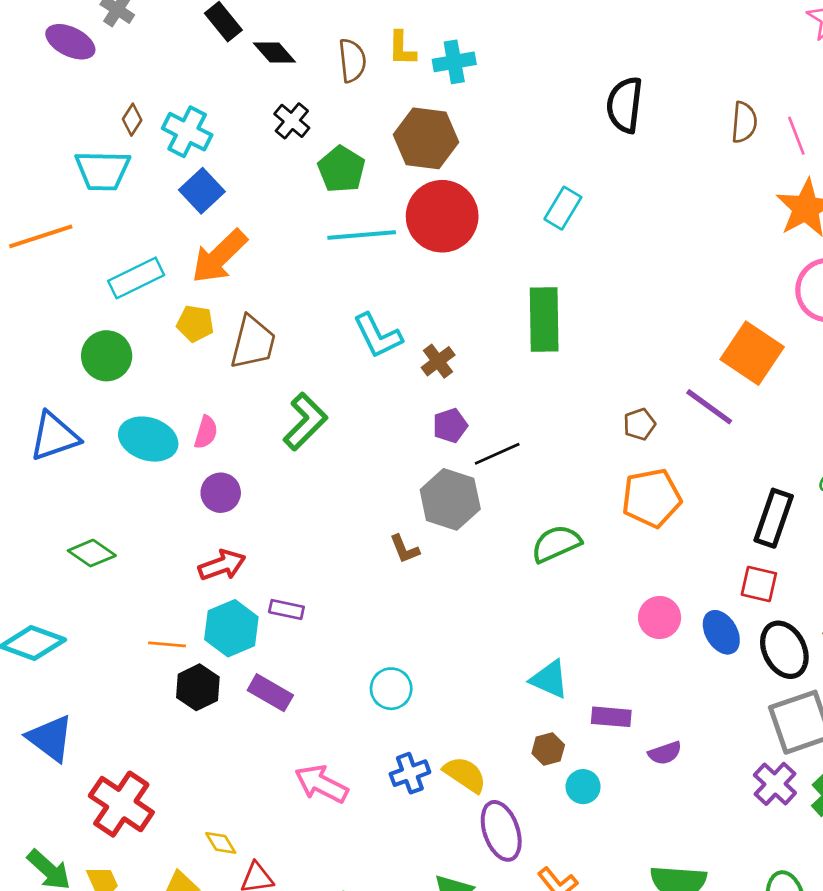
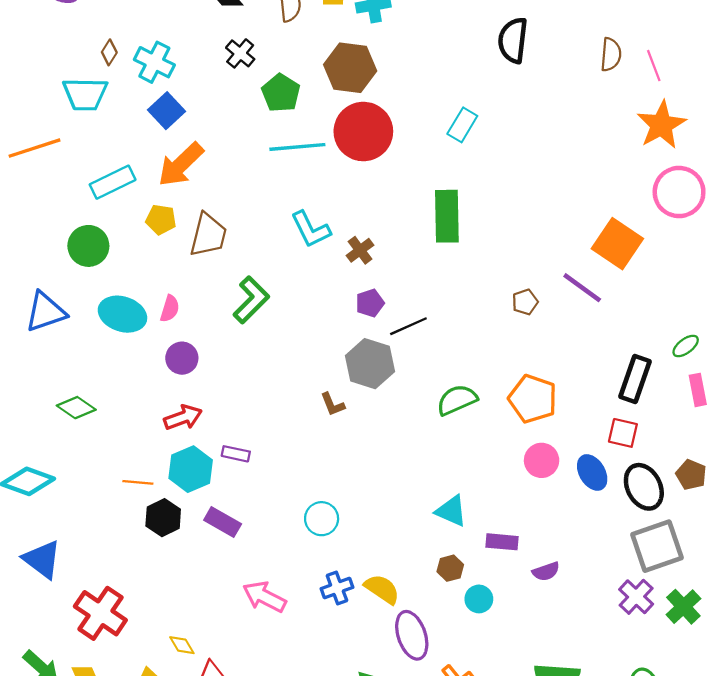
orange pentagon: (651, 498) -> (533, 399), moved, turned 30

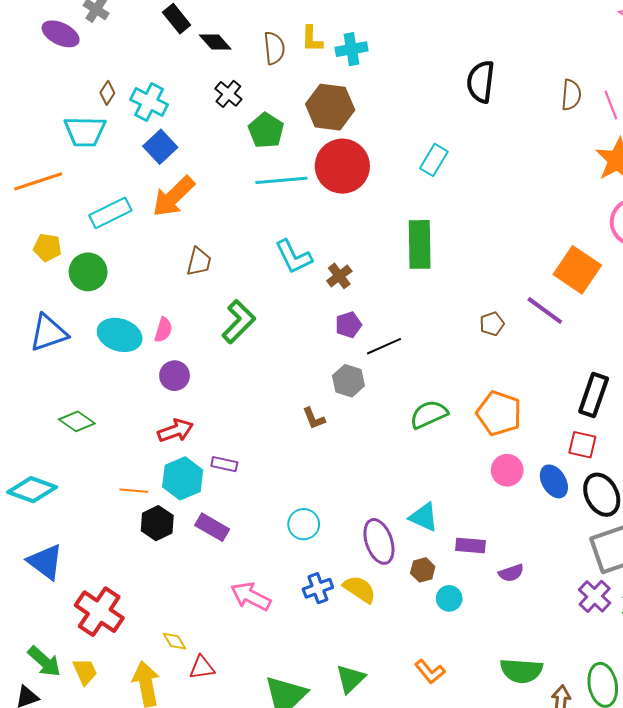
yellow pentagon: (161, 220) -> (47, 247), moved
brown trapezoid: (208, 235) -> (199, 262), size x0.7
gray hexagon: (370, 364) -> (348, 381), size x0.7
purple ellipse: (412, 635) -> (379, 541), moved

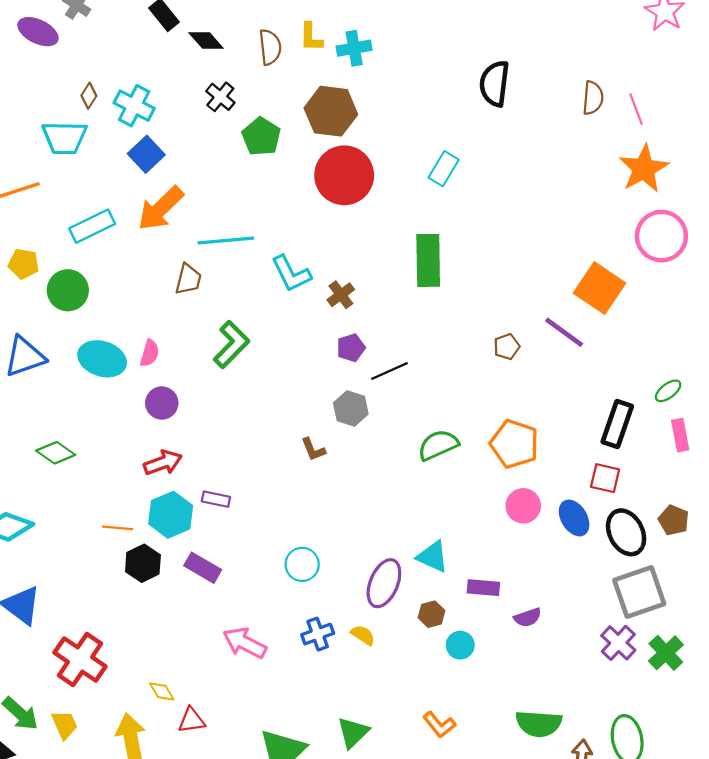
cyan line: (281, 180) -> (226, 241), moved
purple ellipse: (379, 541) -> (384, 583), turned 42
yellow semicircle: (360, 589) -> (363, 635), size x0.7

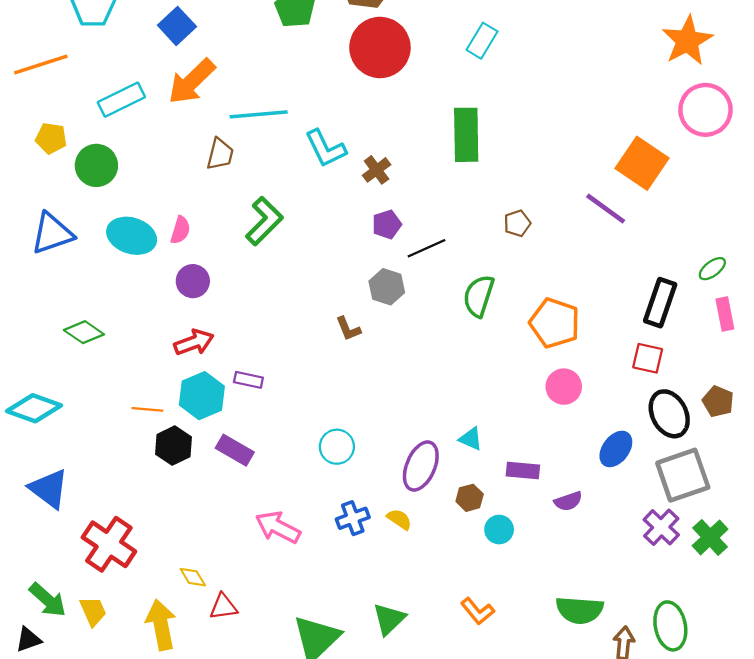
brown pentagon: (507, 347) -> (517, 223), moved
green semicircle: (438, 445) -> (479, 296), moved, turned -48
blue ellipse: (574, 518) -> (616, 449), moved, turned 68
cyan triangle: (433, 557) -> (471, 439), size x0.7

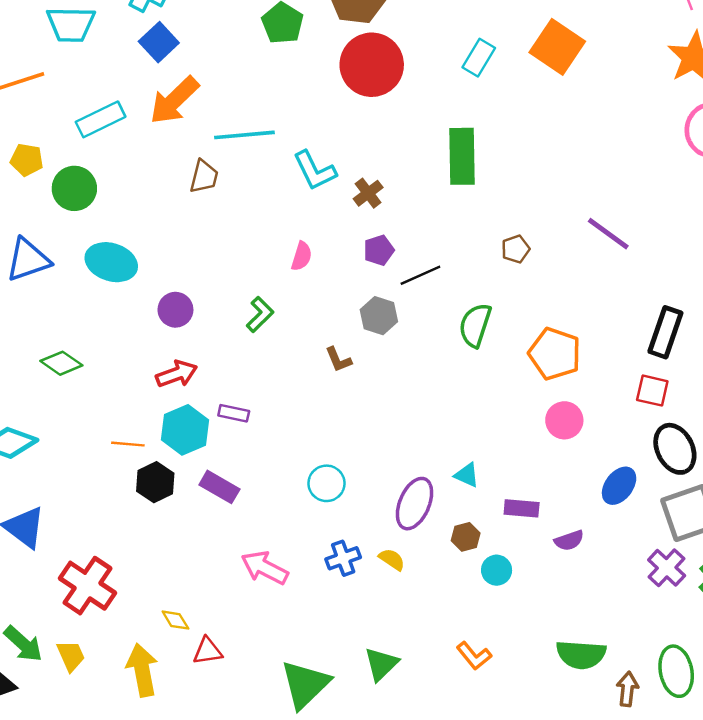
orange square: (642, 163) -> (557, 47), moved
green L-shape: (264, 221) -> (260, 314), moved, size x0.7
pink semicircle: (180, 230) -> (302, 256), moved

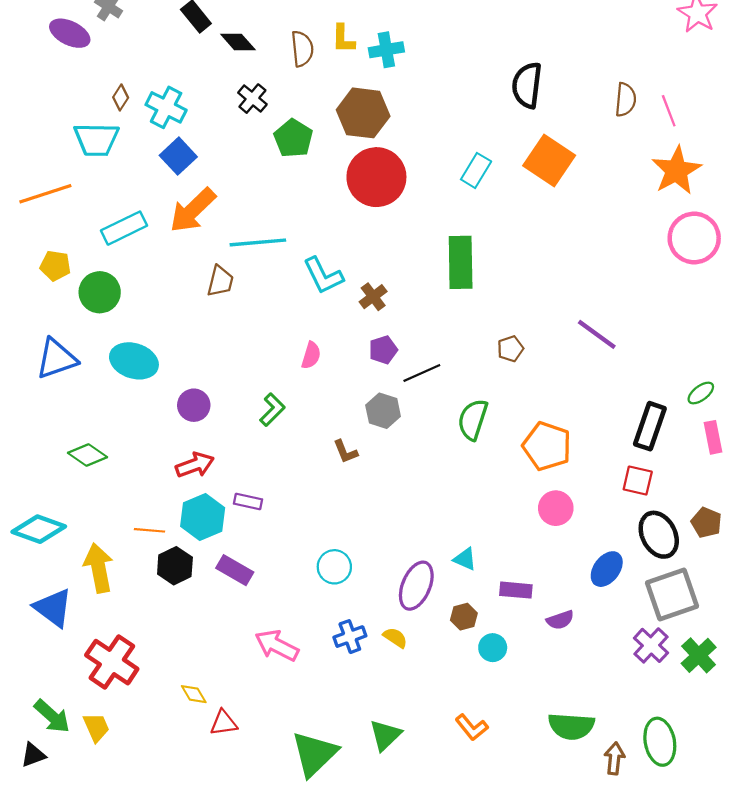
yellow arrow: (142, 670) -> (99, 568), moved

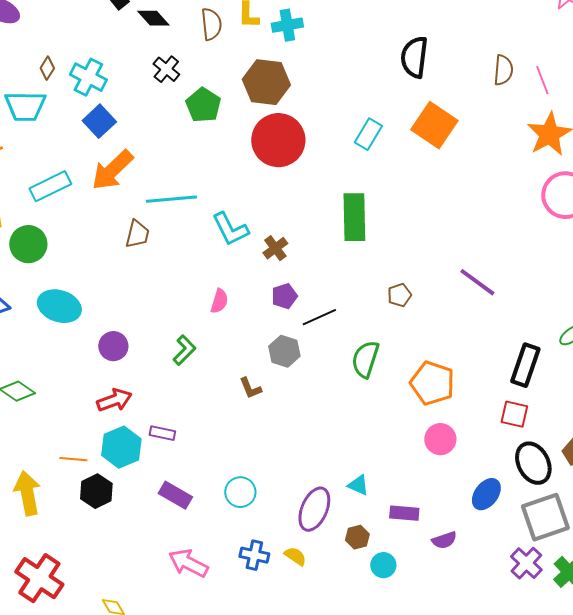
purple rectangle: (235, 570) -> (175, 495), moved
blue cross: (350, 637) -> (254, 555), turned 32

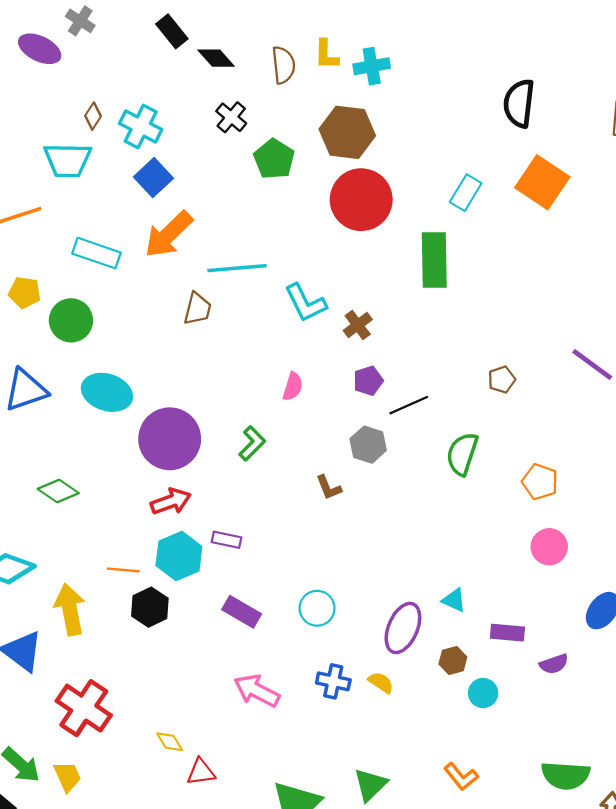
cyan rectangle: (50, 186) -> (97, 253), turned 45
green rectangle: (354, 217) -> (434, 260), moved
purple circle: (113, 346) -> (170, 439), size x1.8
orange pentagon: (432, 383) -> (540, 482), size x0.7

